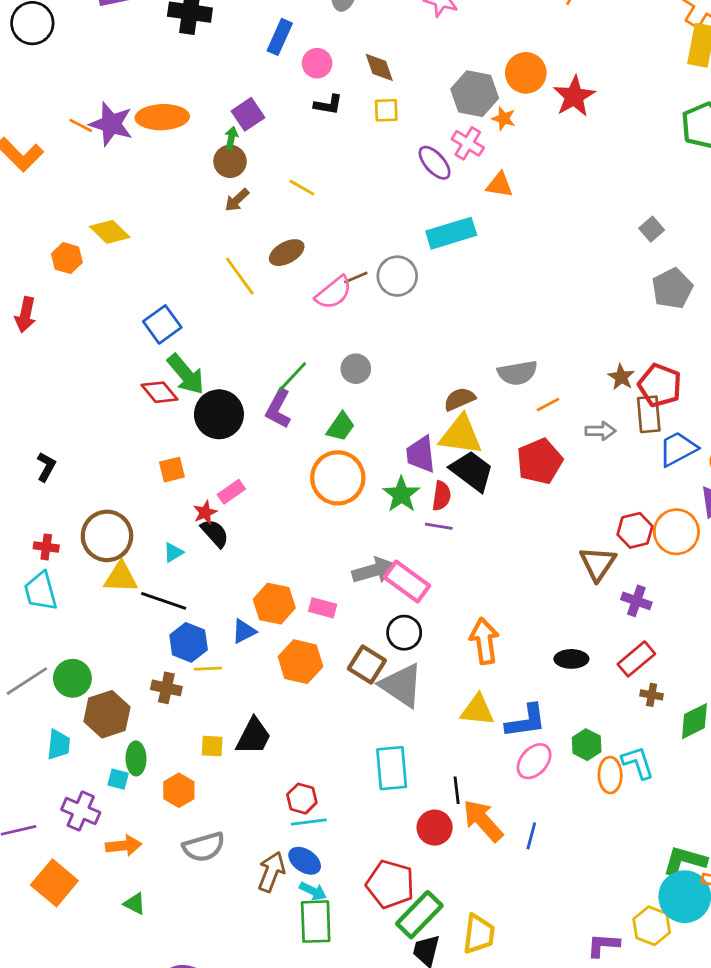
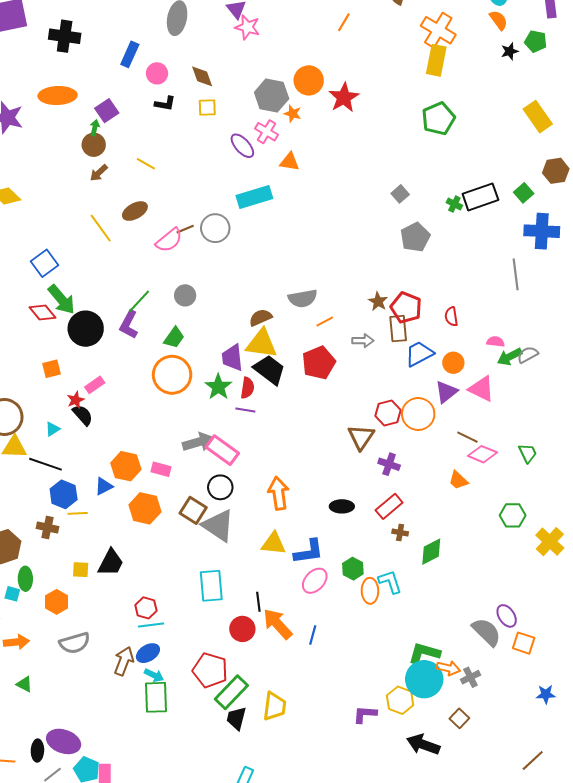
orange ellipse: (162, 117) -> (58, 96), moved
blue ellipse: (305, 861) -> (148, 653), turned -65

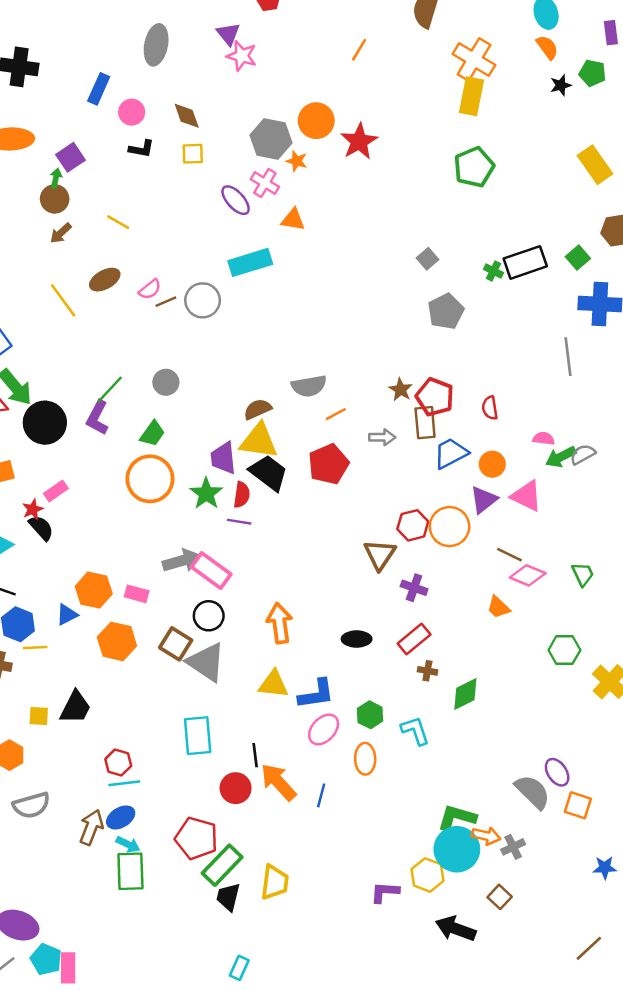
pink semicircle: (169, 240) -> (150, 289), moved, size x0.7
orange ellipse: (370, 591) -> (365, 759), moved

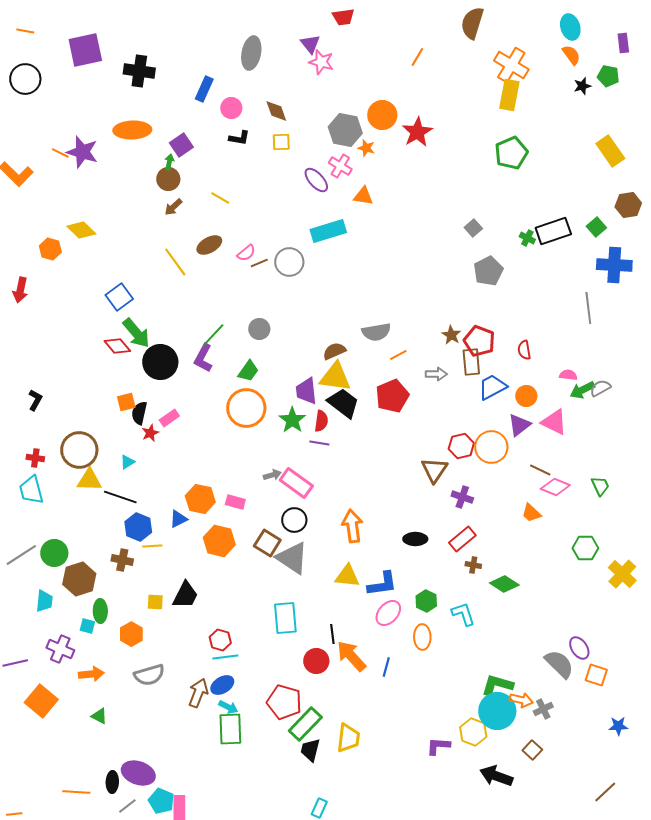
black semicircle: (41, 528) -> (139, 413), moved, turned -125
gray arrow: (182, 561) -> (272, 475), size x0.6
green diamond: (465, 694) -> (504, 584), turned 60

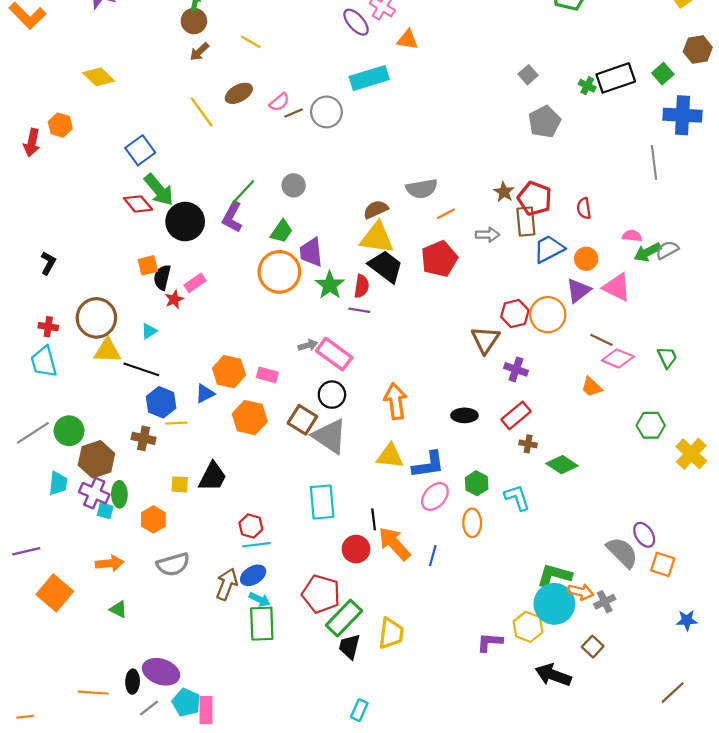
orange hexagon: (50, 249) -> (60, 125), moved
purple trapezoid: (306, 391) -> (311, 252), moved
purple cross: (60, 649) -> (94, 493), moved

